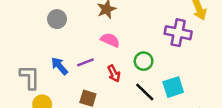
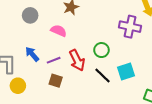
pink semicircle: (110, 40) -> (59, 31), moved
purple line: (85, 62) -> (54, 60), moved
red arrow: (114, 73) -> (77, 60), size x1.5

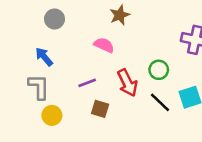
gray circle: (30, 15) -> (54, 19), moved
blue arrow: (32, 54) -> (44, 57), moved
purple line: (54, 60) -> (87, 83), moved

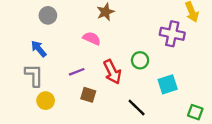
black line: (160, 102) -> (137, 108), moved

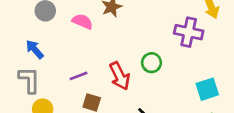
pink semicircle: (92, 38) -> (82, 21), moved
cyan square: (168, 84) -> (207, 89), moved

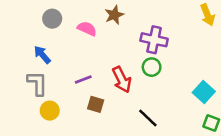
purple cross: (189, 32) -> (154, 40), moved
cyan square: (207, 89) -> (204, 92), turned -30

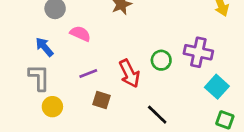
pink semicircle: (87, 29) -> (80, 34), moved
purple cross: (154, 40) -> (198, 52), moved

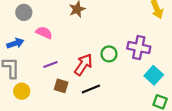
blue arrow: (44, 47) -> (15, 43), turned 112
red arrow: (129, 73) -> (83, 65), turned -120
black line: (157, 115) -> (91, 89), moved, turned -66

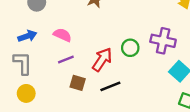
pink semicircle: (44, 33) -> (62, 35), moved
yellow circle: (22, 91) -> (26, 93), moved

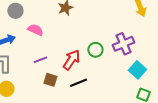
pink semicircle: (62, 35) -> (35, 30), moved
purple cross: (163, 41) -> (123, 44), turned -35

